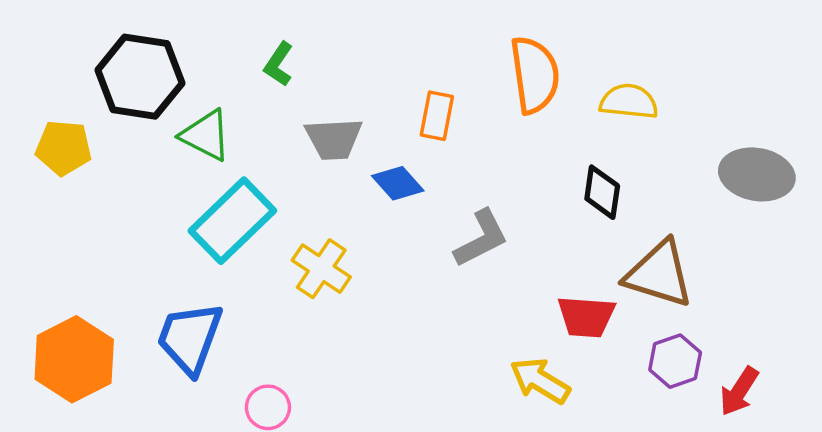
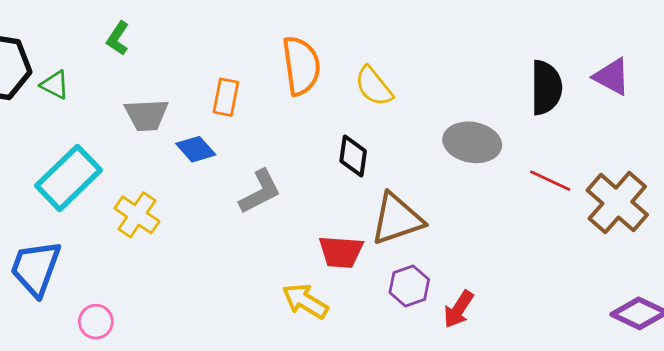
green L-shape: (279, 64) -> (118, 38), moved
yellow semicircle: (629, 102) -> (374, 86), turned -135
green triangle: (206, 135) -> (55, 85), moved, size x0.7
brown triangle: (659, 274) -> (397, 219), turned -36

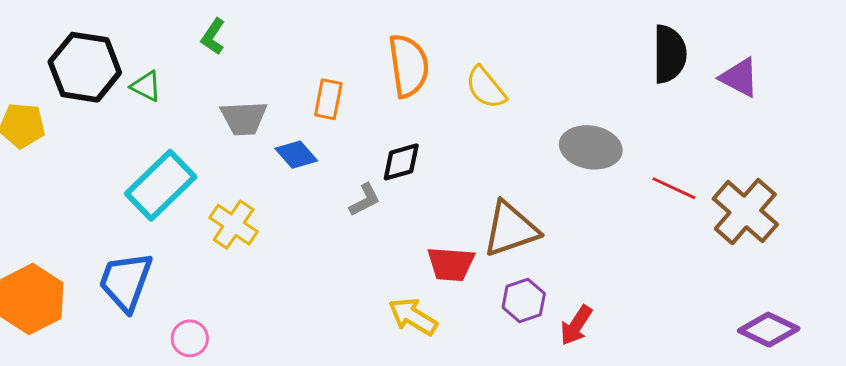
black semicircle: (546, 88) -> (670, 54), moved
black diamond: (353, 156) -> (401, 162), moved, turned 66
gray L-shape: (260, 192) -> (365, 200), size x0.7

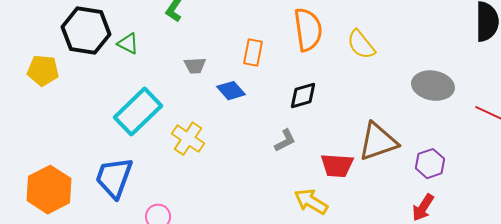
gray trapezoid: (244, 118) -> (195, 66), size x0.7
gray L-shape: (365, 200) -> (285, 141), moved
purple hexagon: (524, 300) -> (430, 164), moved

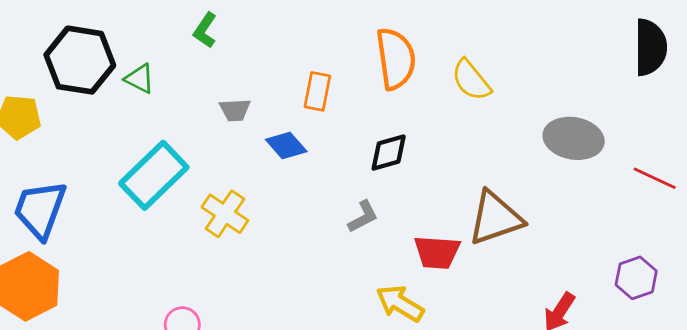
purple hexagon: (430, 164) -> (636, 278), moved
blue trapezoid: (114, 178) -> (40, 210), moved

